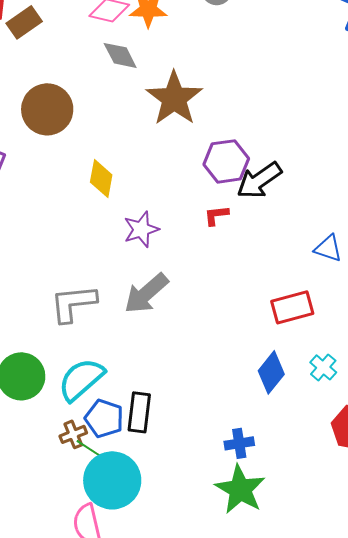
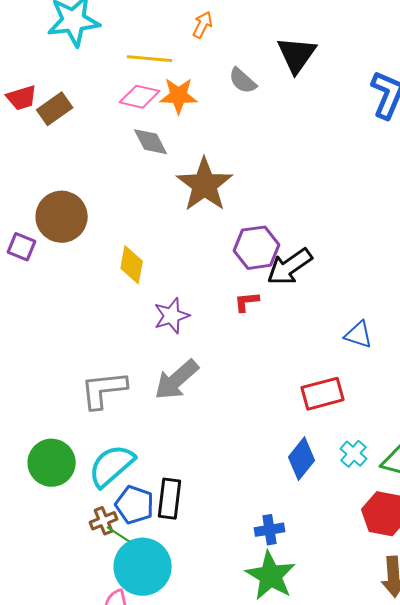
brown circle: (47, 109) -> (62, 217), moved

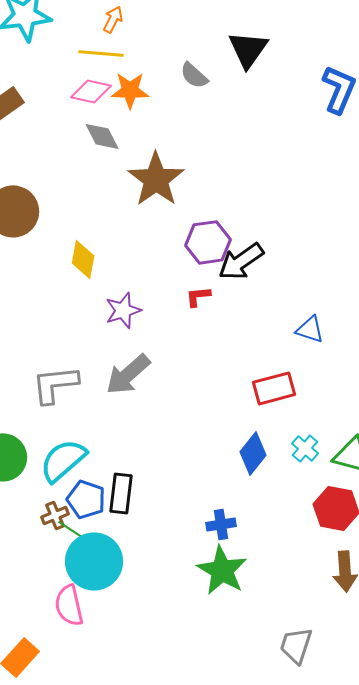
orange arrow: (203, 25) -> (113, 19), moved

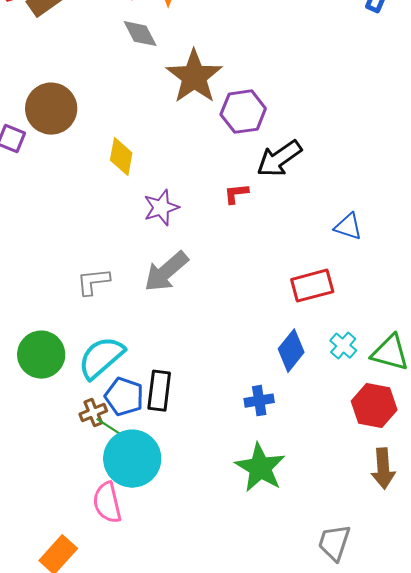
purple hexagon: (208, 242) -> (243, 112), moved
gray L-shape: (55, 384) -> (93, 282), size x0.7
blue cross: (221, 524) -> (259, 401), moved

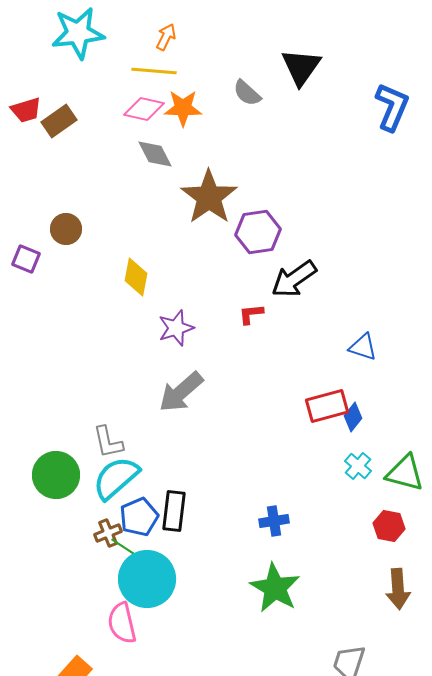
brown circle: (51, 109) -> (66, 229), size x0.6
gray L-shape: (93, 282) -> (108, 442), moved, turned -96
blue diamond: (291, 351) -> (353, 417), moved, size x0.7
blue pentagon: (124, 397) -> (139, 517), turned 30
red hexagon: (374, 406) -> (389, 526), size x0.7

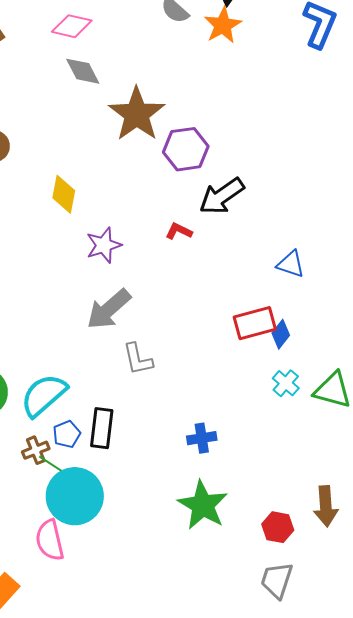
orange star: (183, 108) -> (223, 25), moved, turned -30
red L-shape: (251, 314) -> (179, 231), turned 32
gray L-shape: (108, 442) -> (138, 359), moved
blue pentagon: (139, 517) -> (67, 434), size x0.7
red hexagon: (389, 526) -> (278, 527), moved

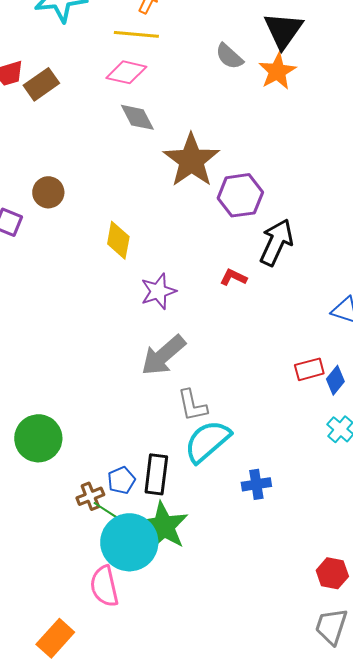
black arrow: (222, 196) -> (276, 242), turned 150
red rectangle: (255, 323) -> (309, 369), size x0.7
cyan semicircle: (44, 395) -> (207, 441), moved
green star: (203, 505) -> (163, 526), moved

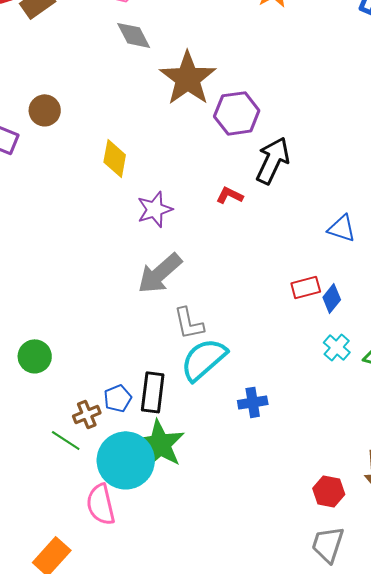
green circle: (38, 438) -> (35, 356), size x0.7
green line: (107, 511) -> (66, 440), moved

